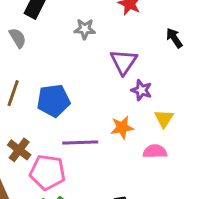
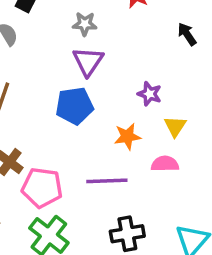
purple triangle: (124, 62) -> (88, 61), moved
blue pentagon: (53, 101) -> (74, 106), moved
purple line: (80, 142) -> (107, 181), moved

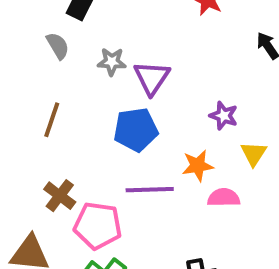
gray star: (85, 24) -> (112, 62), moved
pink semicircle: (165, 164) -> (224, 198), moved
purple line: (107, 181) -> (150, 190), moved

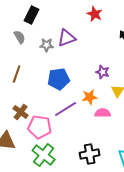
purple triangle: (152, 78) -> (67, 38), moved, turned 36
purple line: (150, 190) -> (66, 109), turned -30

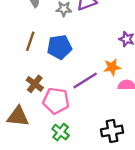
blue pentagon: (59, 79) -> (59, 47), moved
green cross: (44, 155) -> (61, 132), size x0.7

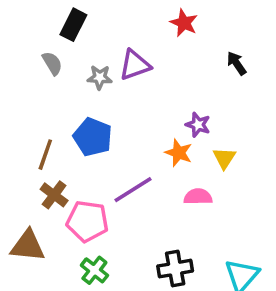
brown line: (30, 41) -> (45, 155), moved
blue pentagon: (59, 47) -> (93, 137), turned 30
orange star: (112, 67) -> (179, 153), moved, turned 30

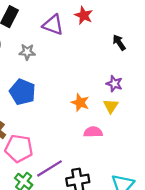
purple triangle: (135, 65) -> (53, 25), moved, turned 40
purple star: (198, 125) -> (114, 84), moved
purple line: (133, 190) -> (50, 168), moved

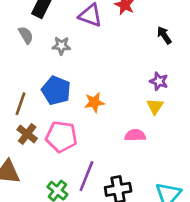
orange star: (80, 103) -> (94, 102), moved, turned -30
pink pentagon: (19, 148) -> (61, 137), moved
purple line: (50, 168) -> (86, 176), turned -36

